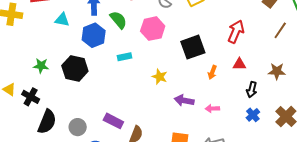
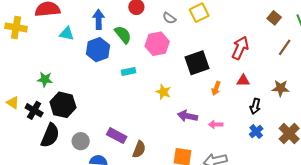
black hexagon: (75, 68) -> (63, 105), moved

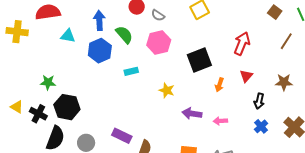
gray semicircle: (169, 18) -> (158, 15), moved
red triangle: (243, 81) -> (246, 76), turned -48

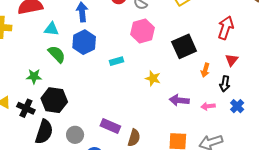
green semicircle: (124, 35) -> (57, 54), moved
black arrow: (259, 101) -> (225, 84), moved
blue cross: (261, 126) -> (237, 106), moved

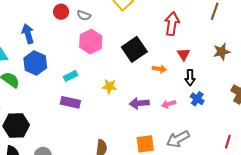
orange arrow: (205, 70) -> (159, 69), turned -88
black arrow: (225, 84) -> (190, 78), moved
purple rectangle: (110, 126) -> (70, 102), moved

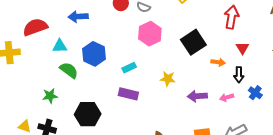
blue arrow: (28, 34) -> (78, 17), moved, turned -78
black arrow: (190, 78) -> (239, 75), moved
black hexagon: (16, 125) -> (88, 114), moved

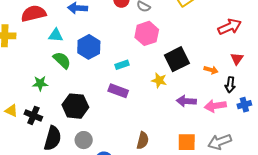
red arrow: (231, 17) -> (230, 27), turned 50
black square: (193, 42) -> (177, 59), moved
blue cross: (255, 93) -> (244, 105), turned 32
pink arrow: (227, 97) -> (215, 106), size x1.5

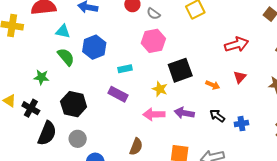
black arrow: (230, 85) -> (217, 116), moved, turned 112
pink arrow: (215, 106) -> (154, 114), moved

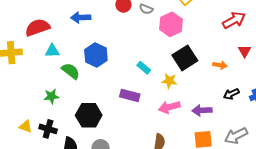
cyan triangle: (63, 31) -> (52, 51), moved
pink hexagon: (153, 41) -> (171, 24), moved
cyan rectangle: (125, 69) -> (144, 68), moved, turned 64
purple arrow: (184, 113) -> (202, 110), moved
black arrow: (217, 116) -> (231, 94), turned -49

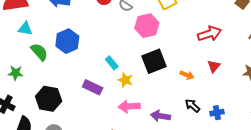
yellow star: (169, 81) -> (125, 80), moved
black arrow: (231, 94) -> (192, 106), turned 56

